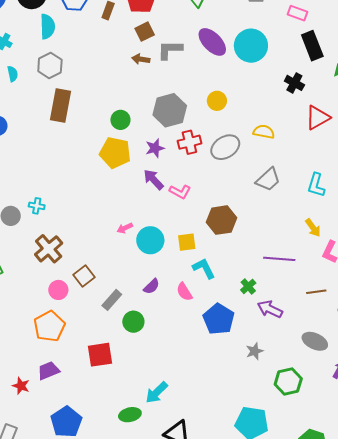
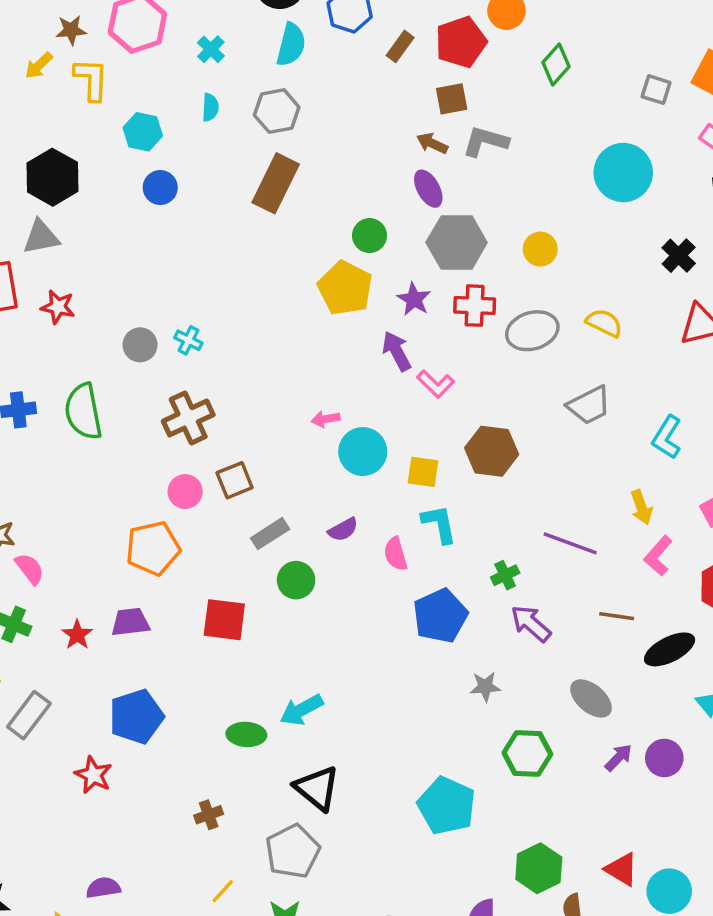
purple ellipse: (212, 42) -> (428, 189), moved, size x0.7
purple star: (155, 148) -> (414, 299), turned 30

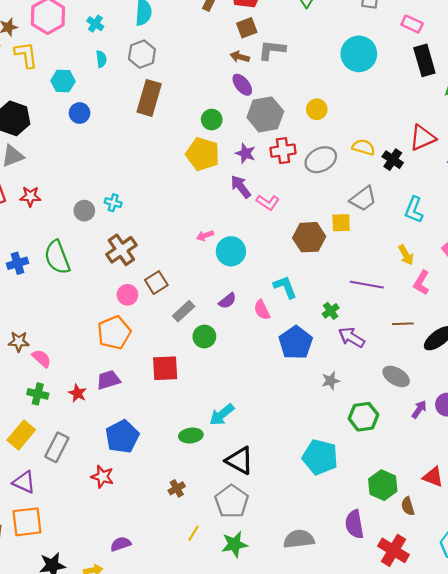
black cross: (679, 256) -> (393, 160), moved
yellow square: (423, 472) -> (341, 223), moved

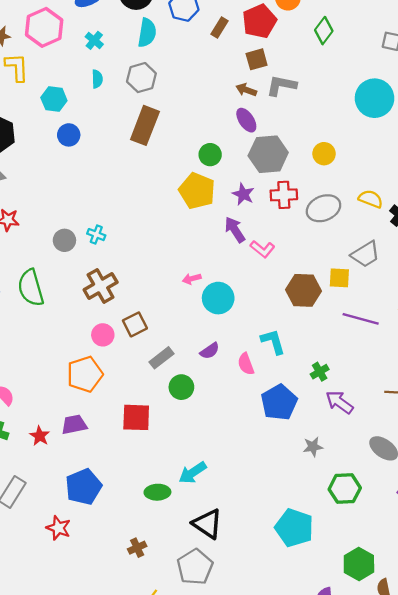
purple line: (367, 285) -> (361, 319), moved

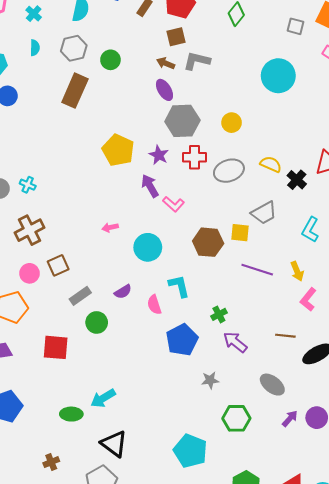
green circle: (210, 155) -> (110, 60), moved
cyan circle: (218, 298) -> (148, 247), moved

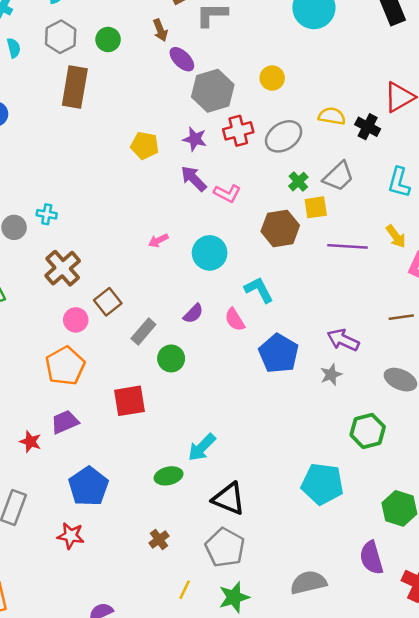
brown arrow: (166, 63) -> (160, 30), moved, turned -120
yellow pentagon: (118, 150) -> (145, 145), size x0.7
green cross: (219, 314) -> (298, 182), moved
gray star: (210, 380) -> (331, 375), moved

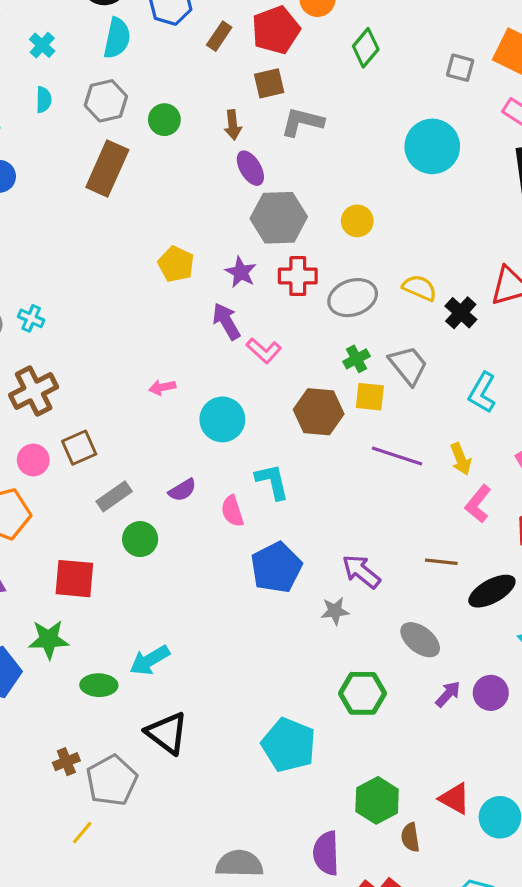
gray trapezoid: (338, 176) -> (408, 365), turned -100
gray pentagon: (225, 548) -> (112, 780), moved
green star: (234, 597) -> (49, 639), moved

